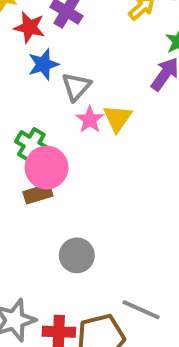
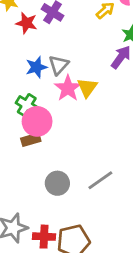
blue star: (43, 64) -> (36, 67), moved
pink star: (90, 120) -> (68, 88), size x1.4
gray line: (141, 310) -> (100, 180), moved, turned -60

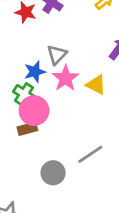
blue star: (36, 67) -> (35, 72), moved
yellow triangle: (87, 88) -> (96, 85), moved, turned -40
gray line: (100, 180) -> (90, 154), moved

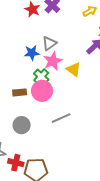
green cross: (24, 94) -> (41, 77), moved
pink circle: (34, 111) -> (42, 91), moved
gray circle: (53, 173) -> (22, 125), moved

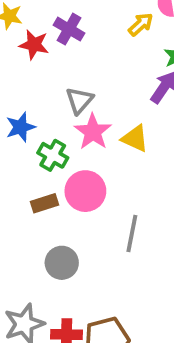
blue star: (32, 53) -> (21, 127), moved
green cross: (41, 77) -> (53, 155), moved
gray line: (61, 118) -> (132, 233), turned -42

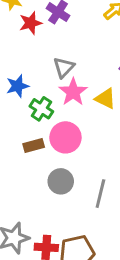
red star: (34, 45) -> (31, 23), turned -30
gray line: (132, 233) -> (100, 194), moved
gray circle: (62, 263) -> (61, 181), moved

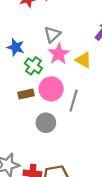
blue star: (18, 86) -> (16, 47), turned 30
gray line: (100, 194) -> (74, 101), moved

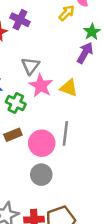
pink circle: (51, 89) -> (42, 143), moved
gray circle: (46, 123) -> (41, 175), moved

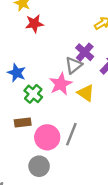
purple cross: (20, 20) -> (85, 52), moved
gray triangle: (30, 66) -> (74, 65), moved

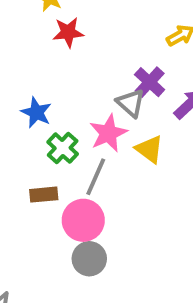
gray triangle: (74, 65) -> (131, 103), turned -42
gray line: (71, 134) -> (96, 177), moved
gray circle: (39, 166) -> (89, 259), moved

